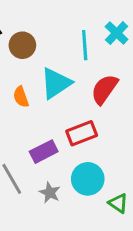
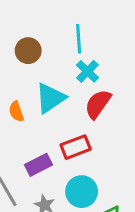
cyan cross: (117, 33) -> (88, 71), moved
brown circle: (22, 45) -> (28, 51), moved
cyan line: (85, 45) -> (79, 39), moved

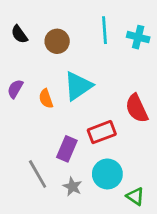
cyan cross: (88, 71) -> (138, 37), moved, turned -30
red semicircle: (98, 104) -> (137, 108), moved, turned -60
purple rectangle: (39, 165) -> (67, 149), turned -40

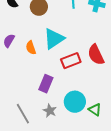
red rectangle: (102, 132) -> (71, 61), moved
gray line: (38, 174) -> (23, 114), moved
green triangle: (135, 196) -> (95, 110), moved

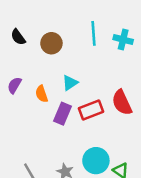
cyan triangle: (54, 39) -> (70, 83), size x0.6
purple rectangle: (46, 84) -> (63, 114), moved

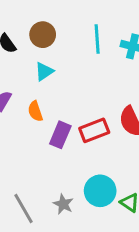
brown circle: (51, 43) -> (43, 35), moved
cyan triangle: (70, 83) -> (44, 71), moved

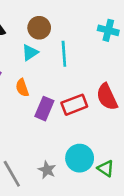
brown circle: (43, 35) -> (39, 28), moved
cyan line: (97, 39) -> (64, 54), moved

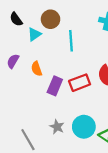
cyan triangle: (30, 53) -> (34, 34), moved
gray star: (47, 170) -> (57, 127), moved

